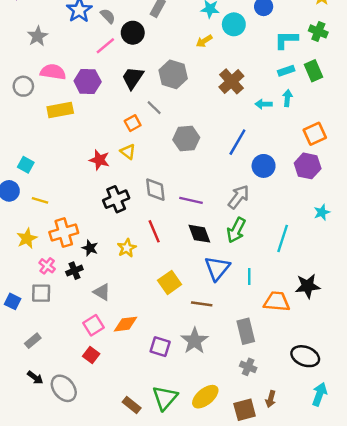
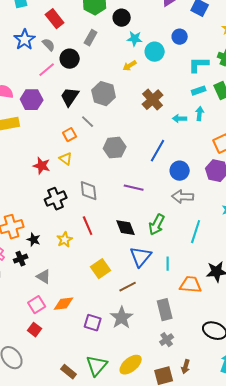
gray arrow: (239, 197) -> (183, 197), moved, turned -125
purple line: (191, 200) -> (134, 188), moved
brown line: (202, 304) -> (128, 287), turned -36
gray cross: (248, 367) -> (167, 340), turned 32

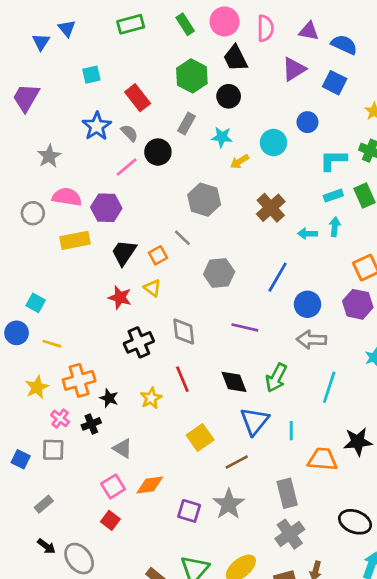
cyan star: (135, 39) -> (222, 137), moved
black trapezoid: (70, 97) -> (124, 253), moved
gray cross: (167, 340) -> (290, 534), size x1.5

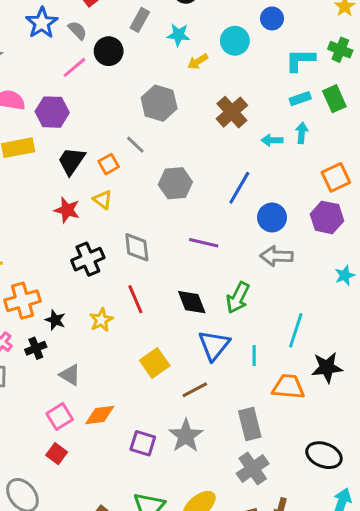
cyan line: (329, 387) -> (296, 330), moved

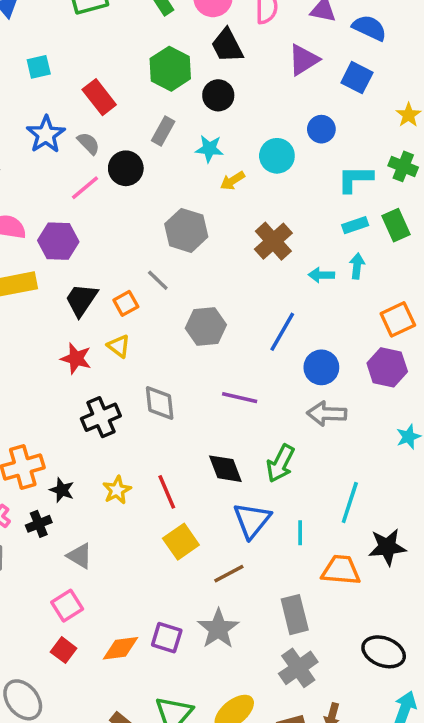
red line: (135, 299) -> (167, 492), moved
orange diamond: (100, 415) -> (120, 648), moved

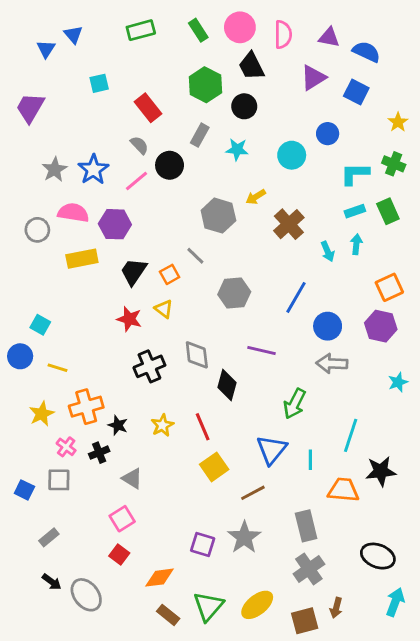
blue star: (46, 134) -> (93, 170), moved
yellow arrow: (232, 181) -> (256, 197), moved
cyan arrow: (321, 275) -> (328, 251), turned -114
black diamond: (225, 469) -> (227, 385), moved, turned 36
orange diamond: (120, 648) -> (159, 578), moved

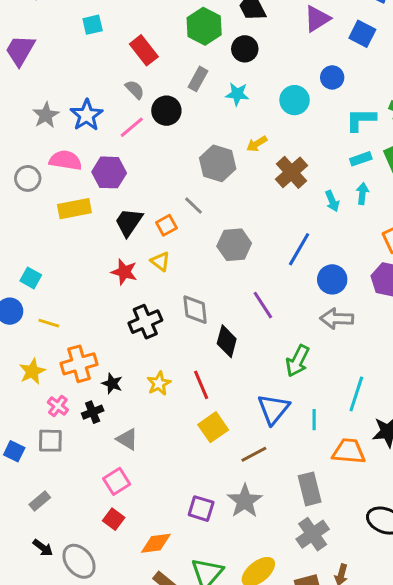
purple line: (261, 351) -> (263, 305), turned 44

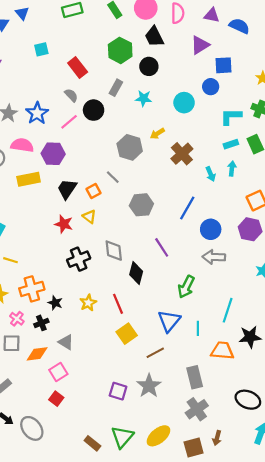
blue square: (362, 34) -> (223, 65), moved, turned -30
orange diamond: (156, 543) -> (37, 354), moved

